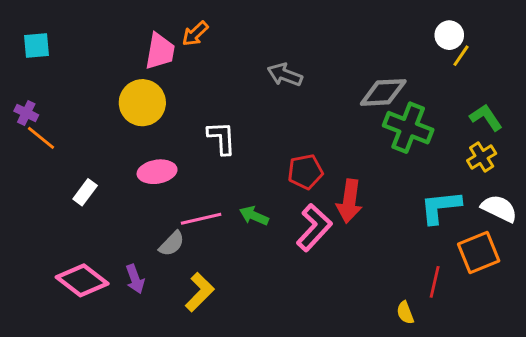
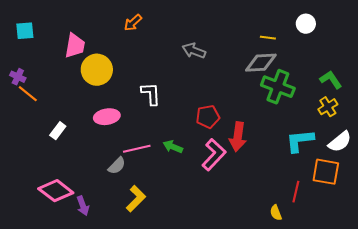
pink trapezoid: (160, 51) -> (75, 46), moved
yellow line: (461, 56) -> (268, 38), moved, turned 63
white semicircle: (499, 208) -> (340, 142), turned 115
orange square: (479, 252) -> (326, 172), turned 32
purple arrow: (135, 279) -> (83, 206), moved

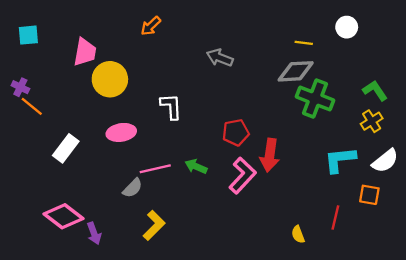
white rectangle: (58, 131) -> (66, 148), size x1.4
orange square: (326, 172) -> (369, 195), size x0.7
yellow semicircle: (276, 213) -> (298, 234), moved

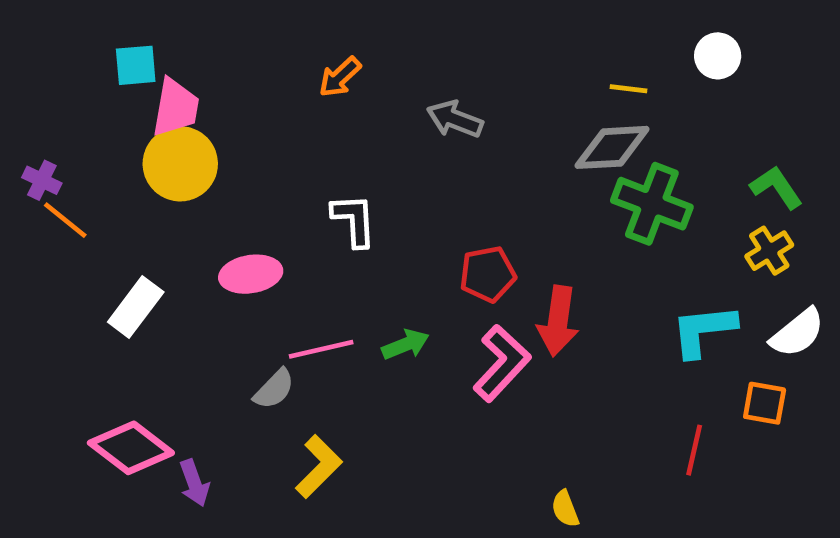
orange arrow: (151, 26) -> (340, 77), moved
cyan square: (28, 35) -> (136, 65), moved
yellow circle: (110, 79) -> (180, 164), moved
green arrow: (196, 166) -> (406, 345), turned 135
yellow semicircle: (298, 234) -> (565, 509), moved

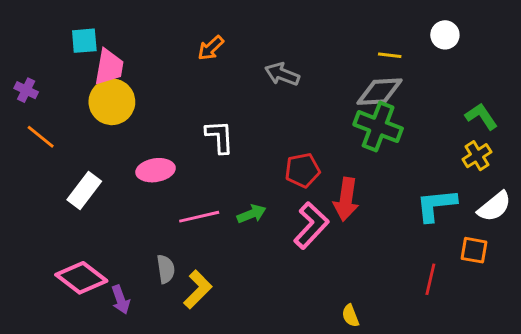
purple cross: (42, 180) -> (26, 90), moved
green cross: (652, 204) -> (378, 127), moved
gray semicircle: (274, 389) -> (166, 269), moved, turned -52

